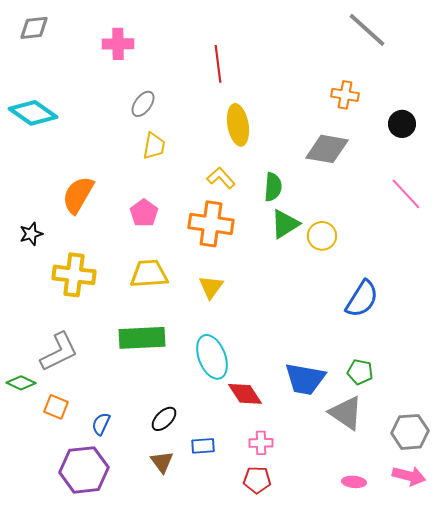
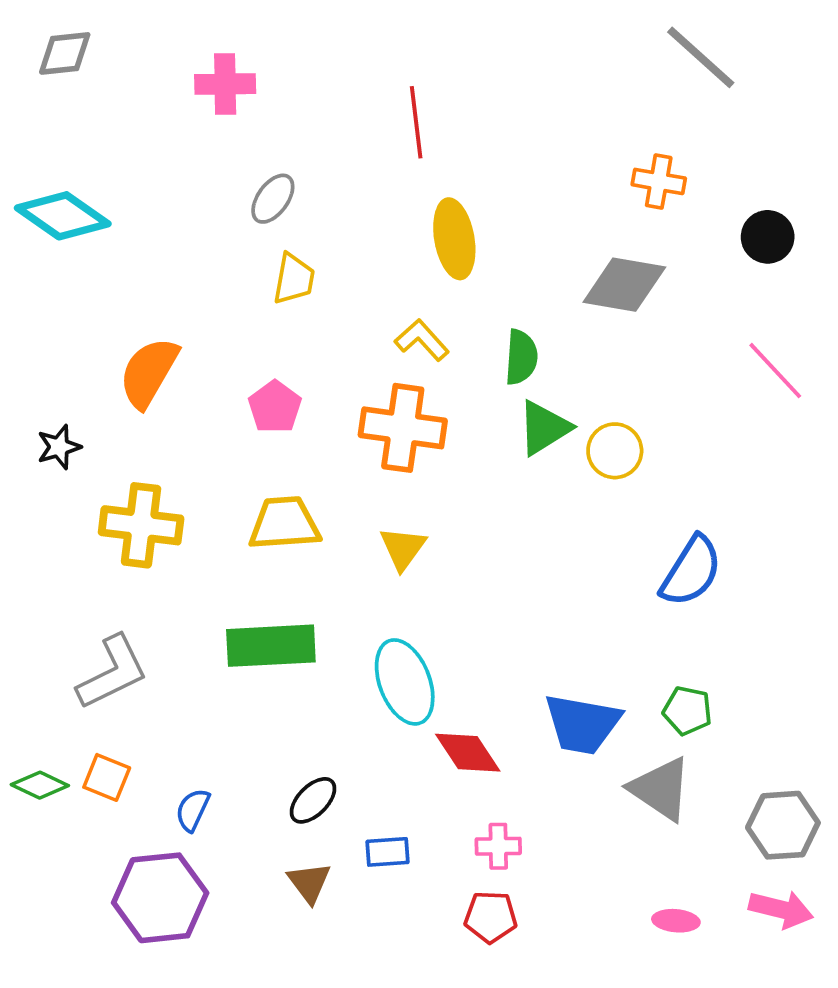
green diamond: (21, 383) -> (40, 785), moved

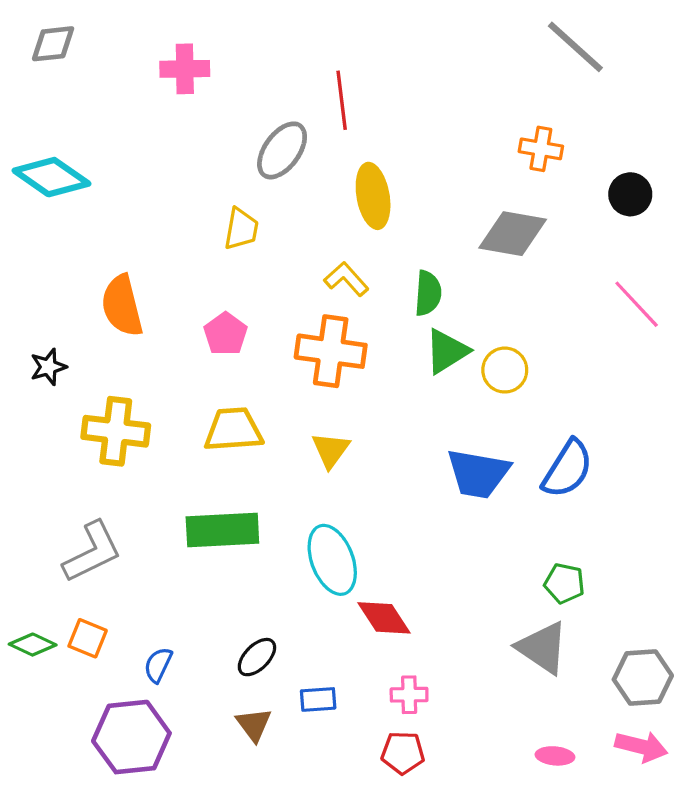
gray ellipse: (273, 199) -> (282, 150), moved, size x1.4
orange semicircle: (149, 372) -> (122, 306), turned -44
blue trapezoid: (582, 724) -> (478, 474), moved

